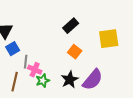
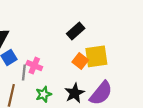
yellow square: (109, 39) -> (96, 56), moved
pink cross: (35, 70) -> (34, 66), moved

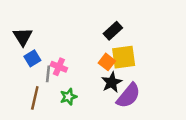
black rectangle: (76, 31) -> (113, 31), moved
black star: (75, 93) -> (112, 82), moved

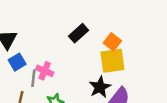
black rectangle: (113, 31) -> (79, 33), moved
orange square: (107, 62) -> (112, 42), moved

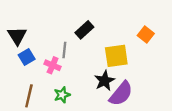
orange square: (112, 42) -> (146, 35), moved
gray line: (33, 78) -> (64, 50), moved

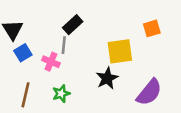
black rectangle: (84, 30) -> (73, 25), moved
orange square: (146, 35) -> (152, 28), turned 35
purple semicircle: (121, 94) -> (149, 92), moved

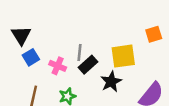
black rectangle: (73, 25) -> (88, 65), moved
gray line: (64, 45) -> (80, 52), moved

